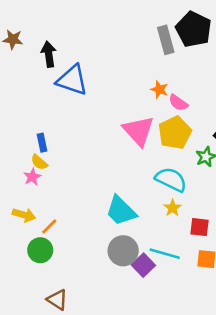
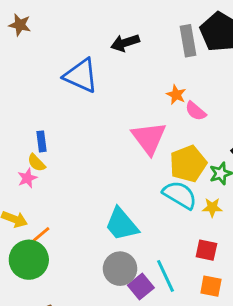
black arrow: (49, 54) -> (125, 43), moved, turned -105
yellow pentagon: (175, 133) -> (188, 164), moved
yellow star: (173, 208) -> (212, 207), moved, turned 30
green circle: (40, 250) -> (29, 260), size x1.4
cyan line: (165, 254) -> (166, 276), turned 44

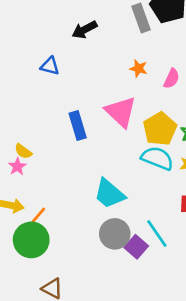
blue triangle: (81, 76) -> (50, 66), size x0.6
pink semicircle: (196, 111) -> (172, 79), moved, turned -96
blue rectangle: (42, 141) -> (78, 125), moved, size x1.5

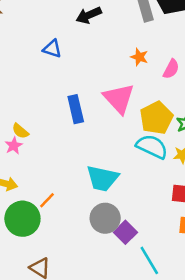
cyan trapezoid: (109, 194) -> (102, 178), turned -32
orange line: (38, 215) -> (47, 200), moved
cyan line: (157, 233) -> (149, 260), moved

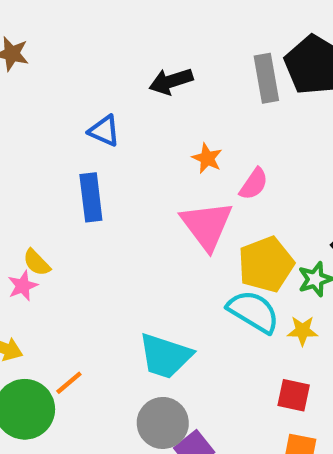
orange star: (139, 57) -> (207, 158), moved
pink semicircle: (171, 69) -> (254, 184), moved
blue rectangle: (76, 109) -> (91, 197), moved

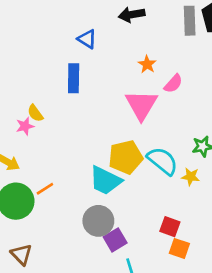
yellow pentagon: (266, 264) -> (126, 157), moved
red square: (294, 395) -> (170, 227), moved

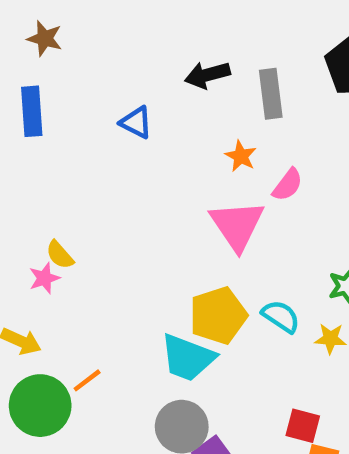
gray rectangle: (190, 21) -> (271, 94), moved
blue rectangle: (74, 78) -> (32, 111), moved
cyan semicircle: (162, 161) -> (281, 316), size x0.7

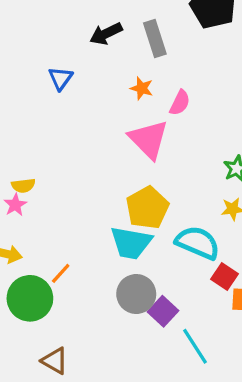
blue triangle: (136, 122) -> (61, 78), turned 50
yellow semicircle: (60, 255) -> (23, 186), turned -45
cyan semicircle: (281, 316) -> (198, 243), moved, size x1.5
red square: (303, 426) -> (224, 277), turned 30

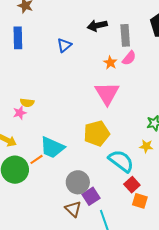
pink semicircle: (180, 103) -> (129, 58), moved
cyan trapezoid: (131, 243) -> (52, 148), moved
brown triangle: (55, 361) -> (73, 209), moved

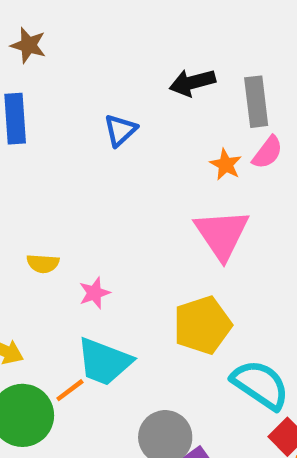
pink star: (20, 113) -> (94, 293), moved

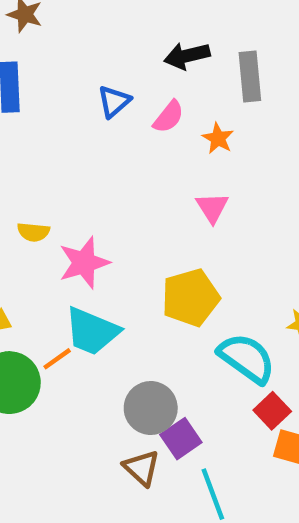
pink semicircle: (267, 152) -> (169, 117), moved
pink triangle: (222, 234) -> (212, 208), size x0.6
pink star: (94, 293) -> (84, 263), size x1.6

